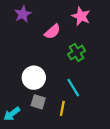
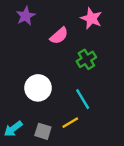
gray square: (38, 102) -> (43, 131), moved
yellow line: (62, 108) -> (70, 123), turned 48

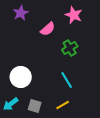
white circle: (38, 88) -> (21, 77), moved
yellow line: (70, 123) -> (63, 105), moved

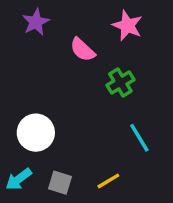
pink semicircle: (48, 29) -> (82, 50), turned 84
cyan line: (67, 80) -> (139, 138), moved

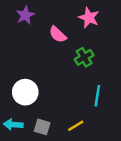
cyan line: (139, 138) -> (97, 96), turned 40
cyan arrow: (19, 179) -> (13, 125), turned 42

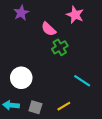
green cross: (84, 57) -> (60, 47), moved
cyan line: (97, 96) -> (82, 81), turned -66

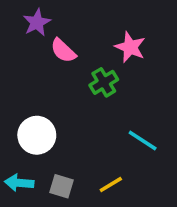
pink star: (75, 15) -> (130, 47), moved
pink semicircle: (49, 29) -> (63, 51), moved

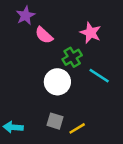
white circle: (37, 135) -> (57, 82), moved
cyan line: (143, 140) -> (99, 76), moved
gray square: (61, 186) -> (55, 121), moved

